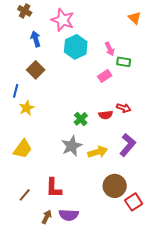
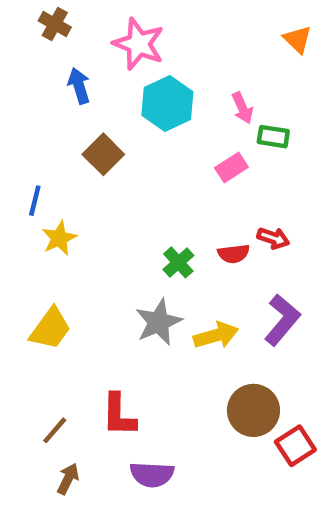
brown square: (36, 70) -> (103, 154), moved
brown arrow: (47, 217) -> (68, 479), moved

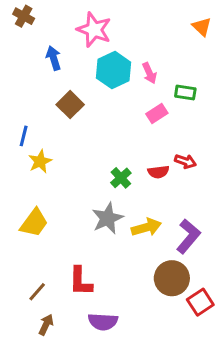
brown cross: (55, 24) -> (24, 16), moved
pink arrow: (242, 108) -> (149, 73), moved
purple L-shape: (282, 320) -> (188, 236), moved

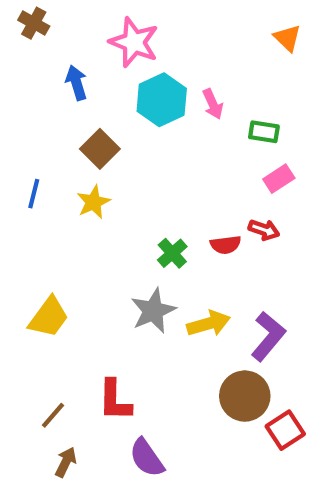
pink rectangle: (157, 113) -> (279, 179), moved
yellow star: (40, 161) -> (93, 202), moved
purple semicircle: (103, 322) -> (147, 458), turned 52

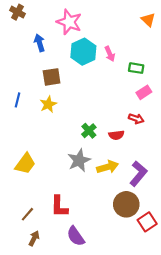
brown square: (100, 149) -> (52, 77), turned 36
red semicircle: (226, 245) -> (116, 135), moved

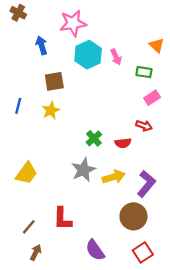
orange triangle: (148, 20) -> (157, 45), moved
pink star: (69, 22) -> (73, 23), turned -30
red square: (147, 222) -> (143, 252), moved
purple semicircle: (76, 236) -> (95, 250), moved

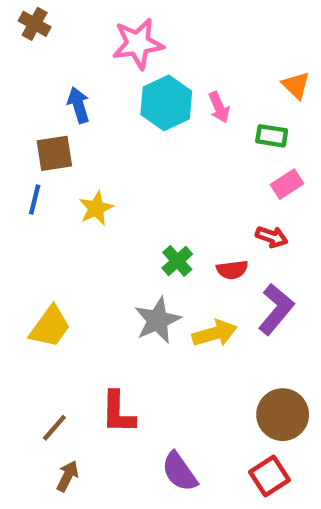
blue arrow: (42, 45) -> (79, 105), moved
brown square: (54, 81) -> (54, 153), moved
purple L-shape: (146, 184) -> (276, 309), moved
brown circle: (133, 216) -> (283, 415), moved

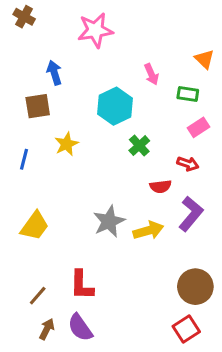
cyan hexagon: (166, 103) -> (115, 106), moved
blue line: (35, 199) -> (24, 159), moved
green cross: (177, 261) -> (139, 146), moved
purple semicircle: (179, 472) -> (80, 328), moved

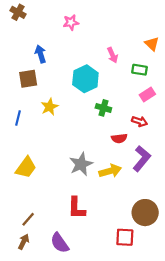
pink star: (95, 30) -> (71, 22), size x0.6
green cross: (139, 146) -> (103, 108), turned -32
red L-shape: (82, 285) -> (76, 208), moved
brown arrow: (47, 329) -> (24, 242), moved
red square: (186, 329) -> (125, 237), moved, turned 36

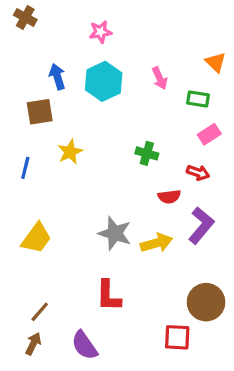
cyan hexagon: (85, 79) -> (104, 81), moved
gray star: (81, 164) -> (115, 233), turned -30

